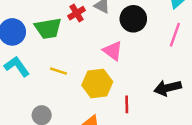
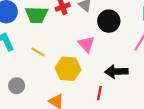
black arrow: (168, 88) -> (116, 72), moved
red line: (127, 104) -> (99, 93), moved

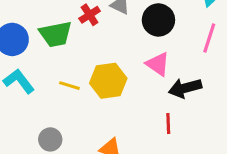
pink triangle: (86, 44) -> (158, 64), moved
yellow hexagon: (68, 69) -> (108, 81), moved

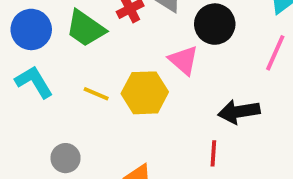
green trapezoid: (56, 34) -> (86, 28), turned 40
pink triangle: (158, 64) -> (184, 60), moved

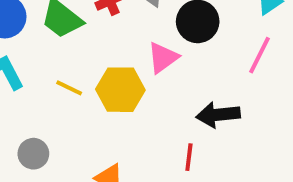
pink triangle: (184, 60) -> (163, 58), turned 40

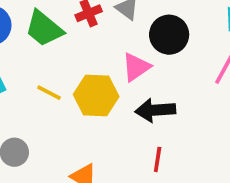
black arrow: (218, 115) -> (155, 110), moved

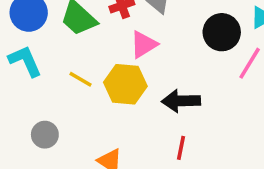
black circle: (169, 35) -> (222, 32), moved
pink triangle: (136, 67) -> (144, 44), moved

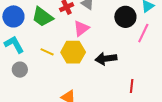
gray circle: (45, 135) -> (20, 70), moved
red line: (181, 148) -> (132, 86), moved

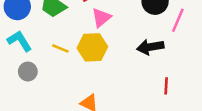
black arrow: (106, 59) -> (150, 47), moved

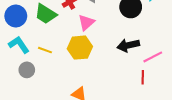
pink line: (178, 20) -> (153, 57), moved, turned 42
yellow line: (60, 48) -> (45, 50), moved

